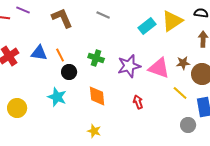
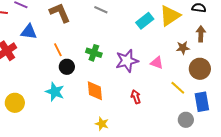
blue triangle: (39, 53) -> (29, 32), moved
brown star: (183, 63) -> (183, 48), moved
pink triangle: (159, 68) -> (157, 63), size x0.6
yellow star: (94, 131) -> (102, 124), moved

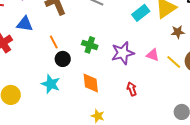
brown star: (183, 48) -> (178, 32), moved
yellow line: (178, 88) -> (174, 62), moved

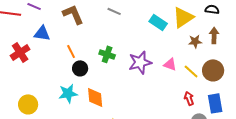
cyan rectangle: (141, 13) -> (158, 22), turned 72
orange diamond: (91, 83) -> (95, 97), moved
cyan star: (51, 84) -> (68, 93), turned -30
red arrow: (132, 89) -> (189, 98), moved

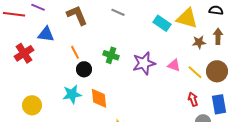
yellow triangle: (183, 17) -> (187, 18), turned 50

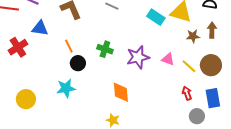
orange diamond: (99, 98) -> (121, 92), moved

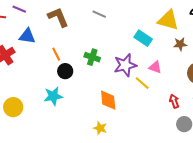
cyan rectangle: (156, 17) -> (143, 38), moved
yellow line: (189, 66) -> (142, 83), moved

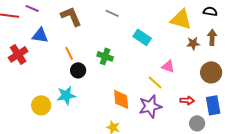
cyan rectangle: (143, 38) -> (142, 37), moved
purple star: (125, 65) -> (150, 106), moved
red arrow: (174, 101) -> (187, 100), turned 112
yellow circle: (13, 107) -> (41, 105), moved

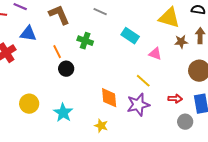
green cross: (105, 56) -> (85, 41), moved
pink triangle: (168, 66) -> (155, 54), moved
cyan star: (66, 95) -> (63, 113), moved, turned -30

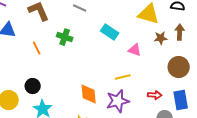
black circle: (66, 69) -> (33, 86), moved
yellow line: (143, 81) -> (123, 77), turned -56

